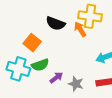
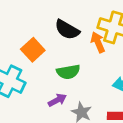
green semicircle: (40, 65) -> (68, 72), moved

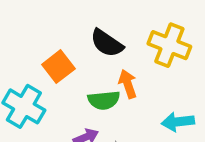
orange arrow: (98, 42) -> (128, 84), moved

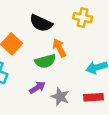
yellow cross: (169, 45) -> (83, 18), size x0.7

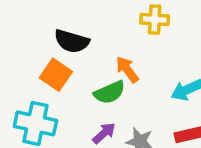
black semicircle: (41, 23) -> (72, 41), moved

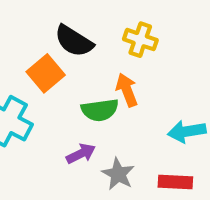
yellow cross: (155, 20) -> (140, 40), moved

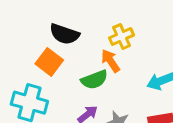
yellow cross: (140, 40) -> (122, 37), moved, turned -30

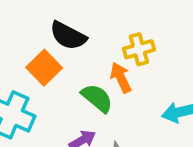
green semicircle: (94, 80) -> (97, 98), turned -128

